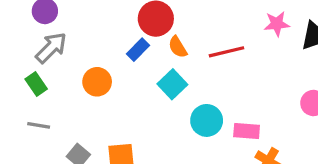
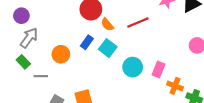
blue rectangle: (138, 50) -> (87, 42), moved
gray line: (39, 125) -> (41, 76), moved
pink rectangle: (247, 131) -> (158, 70), turned -63

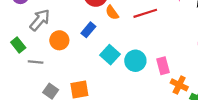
gray arrow: (29, 38) -> (40, 20), moved
cyan square: (108, 48) -> (110, 55), moved
pink rectangle: (158, 70) -> (163, 66), turned -42

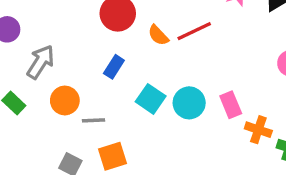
orange semicircle: (112, 13) -> (158, 35), moved
orange circle: (59, 40) -> (65, 100), moved
gray line: (36, 62) -> (94, 120), moved

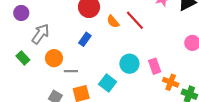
red line: (194, 31) -> (135, 20), turned 70
cyan square: (151, 99) -> (108, 83), moved

